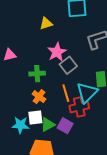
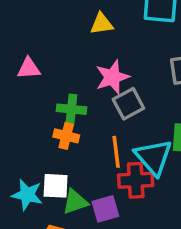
cyan triangle: (87, 93) -> (153, 157), turned -35
orange cross: (39, 97) -> (66, 136), moved, turned -32
purple square: (65, 126) -> (105, 209), turned 35

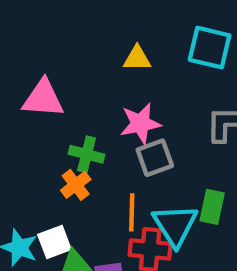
pink triangle: (29, 68) -> (43, 98), size x1.5
orange cross: (66, 136) -> (76, 185), turned 30
white square: (56, 186) -> (54, 242), turned -32

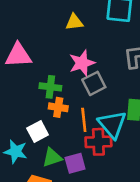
orange cross: (76, 185) -> (58, 107), moved, turned -36
white square: (54, 242) -> (38, 132), moved

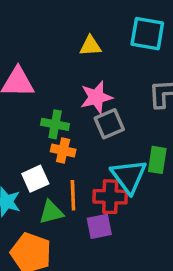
orange line: (84, 120) -> (73, 195), moved
purple square: (75, 163) -> (99, 226), moved

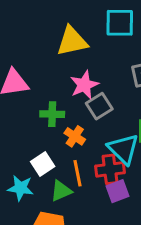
yellow triangle: (90, 46) -> (72, 41), size x1.6
orange cross: (63, 150) -> (75, 136), moved, turned 30
purple square: (99, 226) -> (118, 191), moved

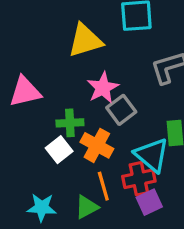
orange cross: (75, 136) -> (97, 145), size x1.4
white square: (43, 164) -> (59, 150), moved

